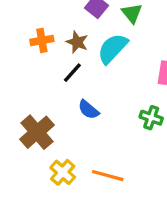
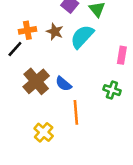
black line: (72, 73) -> (15, 49), moved
brown cross: (37, 132) -> (36, 81), moved
orange line: (108, 176) -> (76, 112), moved, turned 70

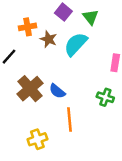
orange cross: (27, 30) -> (28, 27), moved
yellow cross: (44, 132) -> (37, 139), turned 30

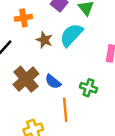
brown star: (49, 39) -> (44, 40), moved
green cross: (105, 97) -> (88, 88), moved

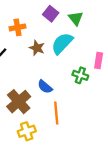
brown cross: (26, 79) -> (19, 102), moved
green cross: (88, 88) -> (80, 75), moved

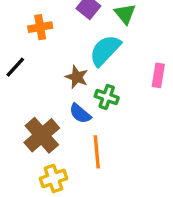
brown star: (37, 48) -> (77, 77), moved
green cross: (80, 75) -> (107, 97), moved

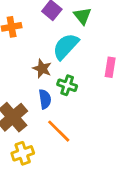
blue semicircle: (80, 114) -> (45, 99), turned -138
orange line: (97, 152) -> (59, 131), turned -40

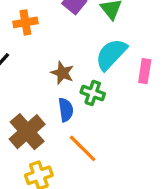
cyan semicircle: (66, 46) -> (111, 54), moved

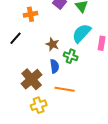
orange line: (83, 148) -> (65, 89), turned -36

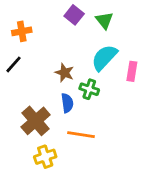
orange cross: (31, 14) -> (22, 31), moved

